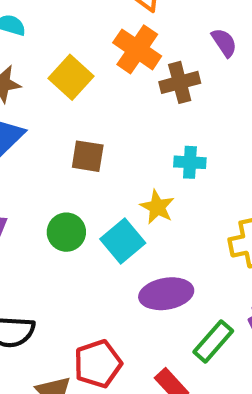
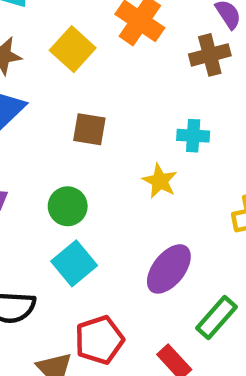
brown cross: (180, 82) -> (210, 55), moved
cyan square: (123, 241) -> (74, 263), moved
purple ellipse: (166, 294) -> (169, 269), turned -42

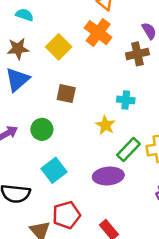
green circle: (68, 206) -> (42, 129), moved
purple ellipse: (169, 269) -> (108, 176), turned 44
green rectangle: (216, 318) -> (128, 150), moved

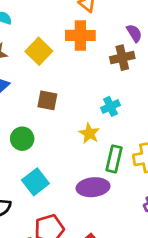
orange cross: (98, 33) -> (80, 35), turned -36
cyan cross: (126, 100) -> (111, 106), turned -30
green rectangle: (128, 150) -> (114, 159), turned -30

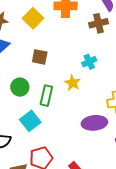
green rectangle: (114, 159) -> (46, 96), moved
purple ellipse: (93, 187) -> (94, 123), moved

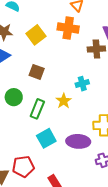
cyan square: (30, 121) -> (46, 138), moved

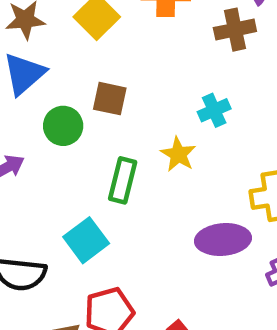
green circle: (14, 97) -> (63, 126), moved
cyan square: (46, 138) -> (86, 240), moved

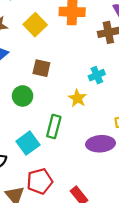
green circle: (63, 126) -> (23, 96), moved
green rectangle: (123, 180) -> (54, 126), moved

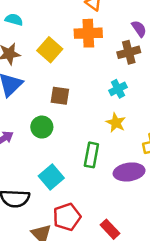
cyan cross: (97, 75) -> (118, 89), moved
yellow star: (77, 98) -> (116, 123), moved
green rectangle: (54, 126) -> (91, 155), moved

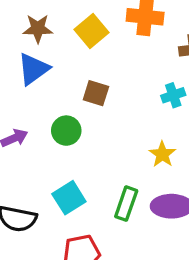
yellow star: (116, 123) -> (162, 154), moved
green rectangle: (91, 155) -> (126, 204), moved

